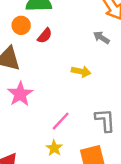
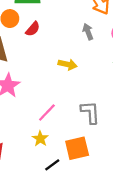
gray arrow: (101, 38) -> (88, 32), turned 35

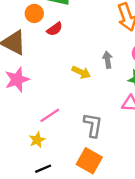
gray arrow: (88, 32) -> (108, 60), moved
orange square: (77, 148) -> (89, 161), moved, turned 30

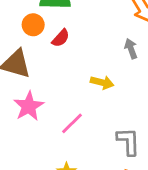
gray arrow: (108, 60) -> (131, 49), moved
pink line: (50, 115) -> (72, 123), moved

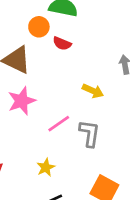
red semicircle: (61, 38) -> (62, 44), turned 60
gray L-shape: (128, 141) -> (90, 133), moved

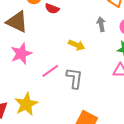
yellow star: (46, 167) -> (26, 104), moved, size x1.6

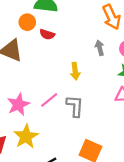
yellow arrow: (77, 45) -> (75, 71), turned 63
pink star: (21, 54) -> (18, 104), moved

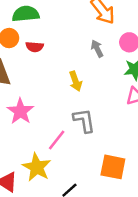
pink line: (49, 100) -> (57, 140), moved
pink star: (18, 104) -> (20, 111), moved

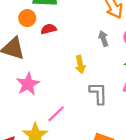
red semicircle: (35, 47) -> (49, 29), turned 152
gray L-shape: (84, 120) -> (98, 93), moved

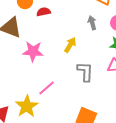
yellow arrow: (80, 64) -> (70, 45), turned -140
pink star: (28, 84) -> (33, 51), moved, turned 30

